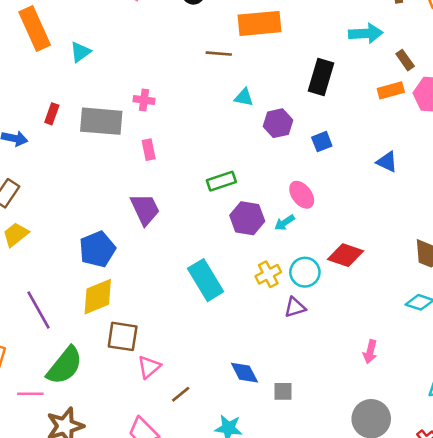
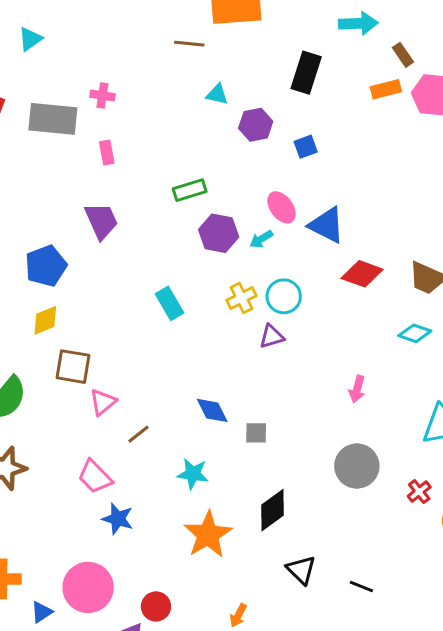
blue triangle: (387, 162) -> (327, 225), moved, size x1.5
red diamond: (345, 255) -> (362, 274), moved
cyan rectangle: (206, 280) -> (169, 303), size x0.7
yellow diamond: (98, 297) -> (45, 320), size x0.7

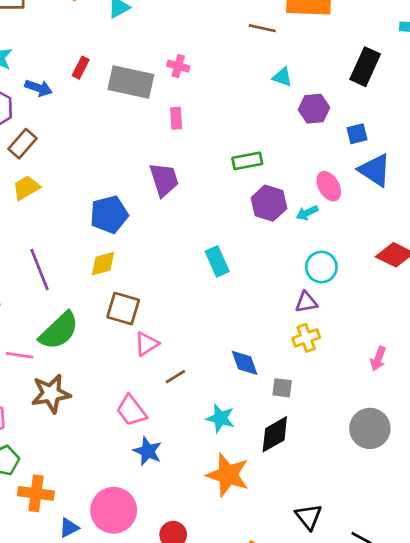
blue triangle: (327, 225) -> (375, 170), moved
yellow cross: (242, 298) -> (306, 338), moved
black diamond: (273, 510) -> (275, 434), moved
orange star: (208, 535) -> (228, 475), turned -30

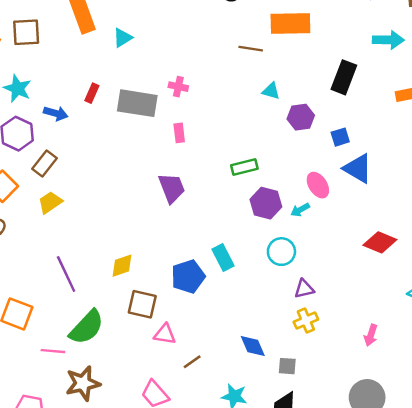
blue pentagon: (109, 214) -> (188, 277), moved
cyan circle: (321, 267) -> (281, 252), moved
pink triangle: (146, 344) -> (165, 334), turned 45

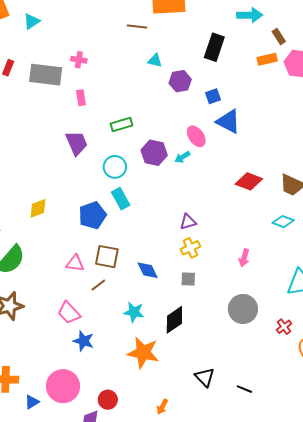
green rectangle: (244, 167) -> (121, 124), moved
cyan circle: (281, 252) -> (115, 167), moved
brown square: (142, 304) -> (107, 257), moved
gray square: (287, 366) -> (188, 279), moved

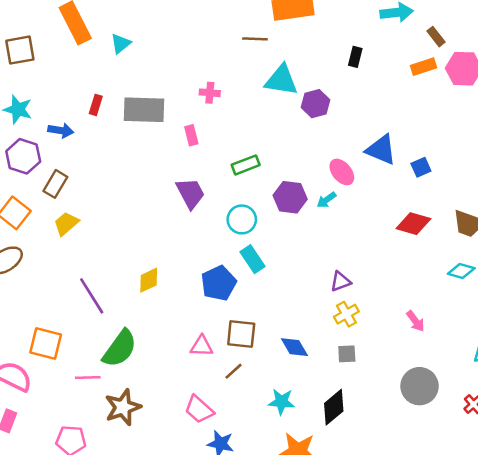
black rectangle: (214, 47) -> (355, 57), size x0.6
pink cross: (79, 60) -> (210, 93), moved
cyan triangle: (155, 61) -> (281, 80), size x1.8
blue square: (213, 96) -> (421, 167), moved
pink arrow: (244, 258) -> (416, 321), turned -48

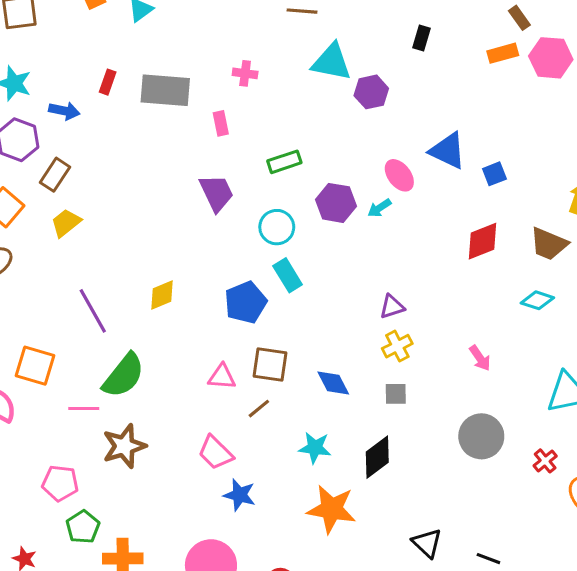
red diamond: (413, 224) -> (482, 241), turned -40

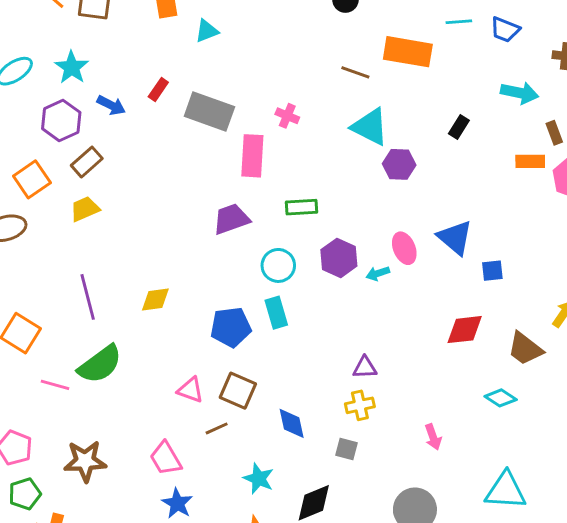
pink rectangle: (221, 123) -> (252, 156), size x1.8
purple trapezoid: (217, 193) -> (231, 219), turned -99
brown star: (124, 446) -> (85, 461), moved

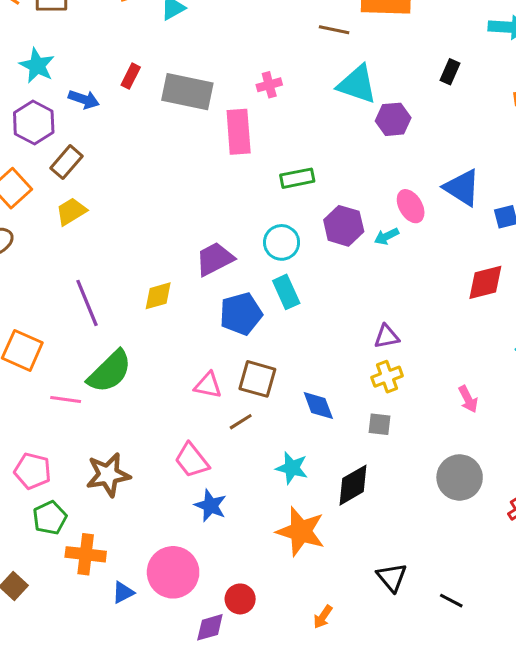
pink cross: (287, 116) -> (269, 85), turned -30
purple trapezoid: (231, 219) -> (215, 259), moved

